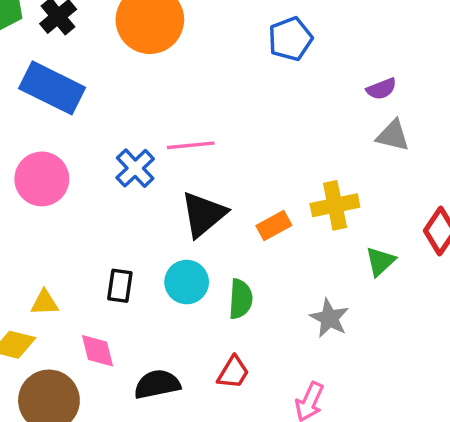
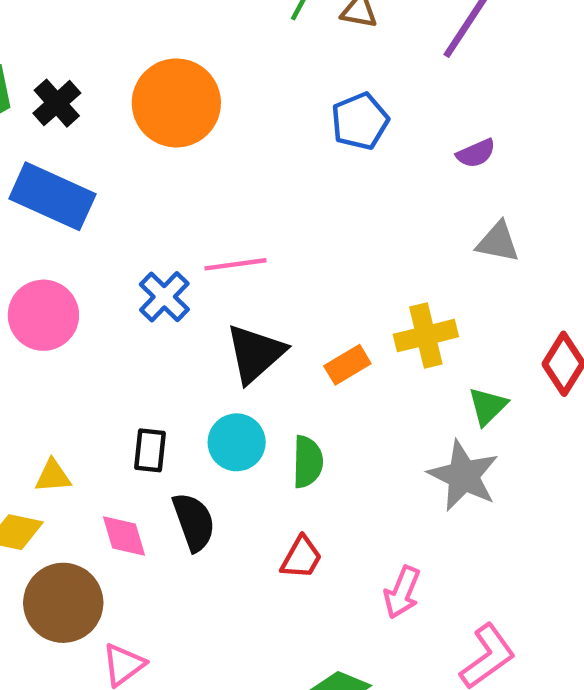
purple semicircle: (381, 89) -> (476, 153), moved
gray star: (329, 318) -> (463, 476), moved, size x1.4
black semicircle: (157, 384) -> (194, 522), moved, turned 84

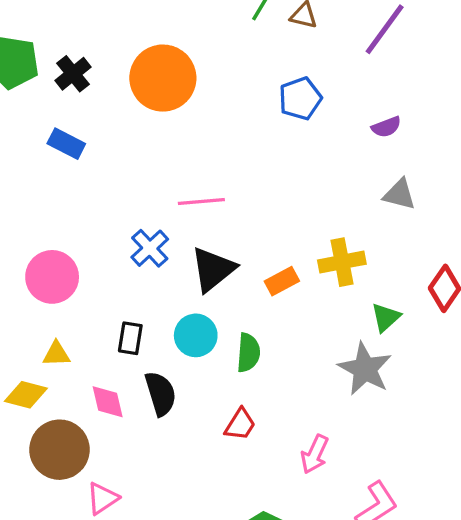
blue rectangle: (52, 196) -> (66, 144), size x0.6
blue cross: (164, 297) -> (150, 248), moved
pink circle: (43, 315) -> (52, 277), moved

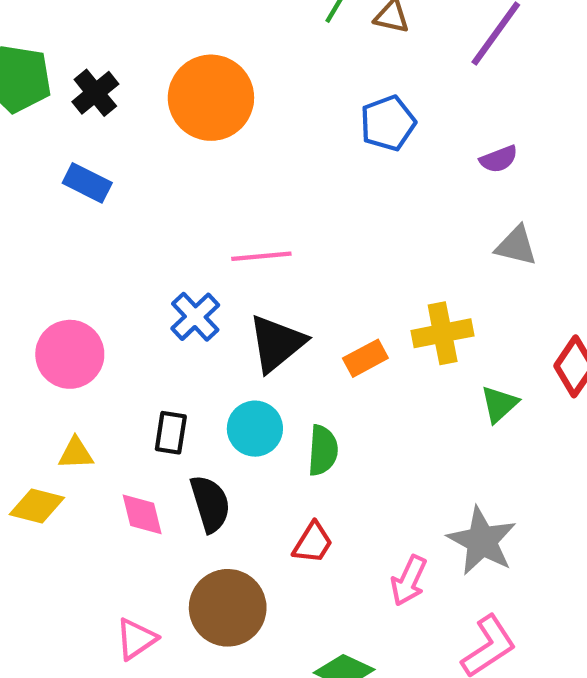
gray star: (365, 369) -> (482, 541), moved
brown circle: (59, 450) -> (228, 608), moved

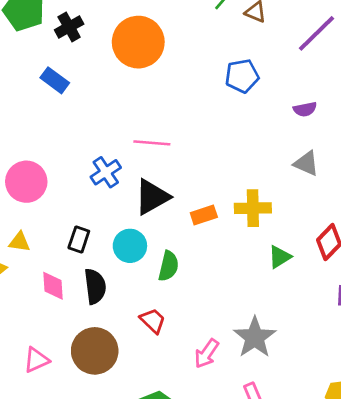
red trapezoid: (313, 543) -> (153, 321), turned -88

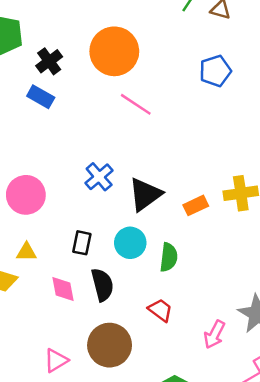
black cross: (69, 27) -> (49, 61), moved
pink line: (152, 143) -> (136, 104), moved, turned 36

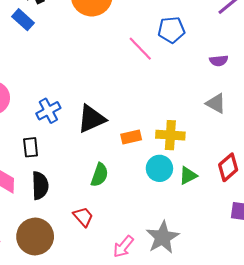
pink line: (136, 104) -> (140, 49), moved
blue cross: (99, 177) -> (48, 111), moved
black rectangle: (82, 243) -> (31, 147), turned -30
cyan circle: (130, 243) -> (159, 168), moved

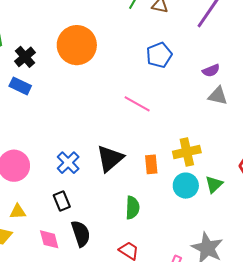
pink line: (140, 49) -> (137, 104), moved
gray triangle: (216, 103) -> (218, 96), moved
orange rectangle: (131, 137) -> (151, 164), turned -66

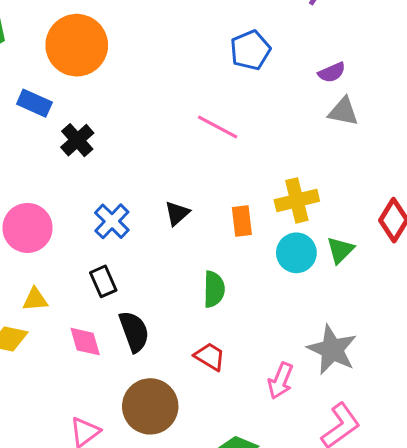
orange circle: (77, 45) -> (77, 45), moved
black cross: (25, 57) -> (77, 140), moved
black triangle: (110, 158) -> (177, 213), size x0.6

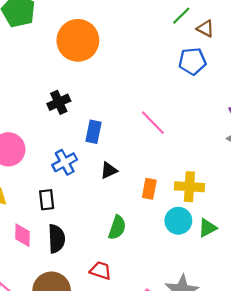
blue pentagon: (250, 50) -> (192, 61), moved
blue rectangle: (34, 103) -> (94, 132), moved, turned 60
red trapezoid: (210, 357) -> (101, 270), turned -30

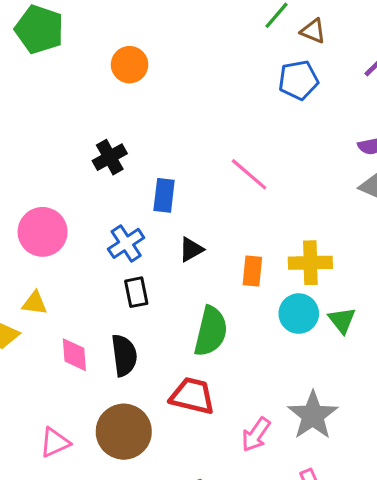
orange circle: (78, 40) -> (130, 65), size x0.6
black rectangle: (47, 200) -> (136, 292), moved
green semicircle: (117, 228) -> (211, 331), size x1.4
green triangle: (208, 228) -> (342, 320), turned -36
red trapezoid: (101, 270) -> (192, 396), size x1.4

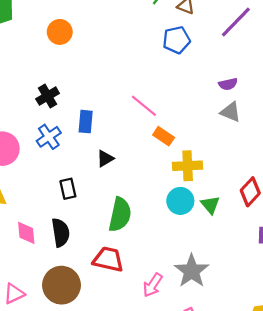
blue cross: (126, 243) -> (49, 137), moved
orange rectangle: (252, 271) -> (164, 136), moved, turned -60

